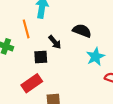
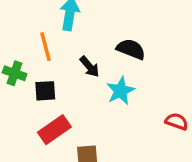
black square: (41, 57) -> (45, 91), moved
cyan star: (95, 57) -> (121, 91), moved

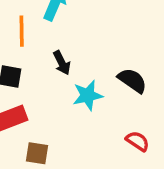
black semicircle: (131, 49) -> (132, 80), moved

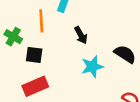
black arrow: (62, 63) -> (81, 35), moved

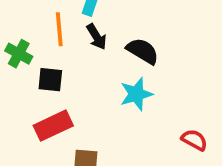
black arrow: (81, 35) -> (96, 37), moved
black semicircle: (125, 54) -> (143, 51), moved

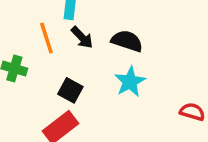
black square: (50, 80) -> (70, 90), moved, turned 35

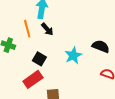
black semicircle: (127, 41) -> (101, 46), moved

